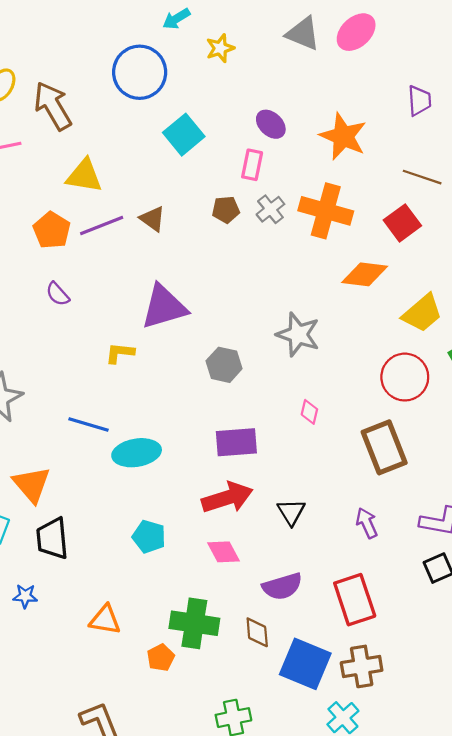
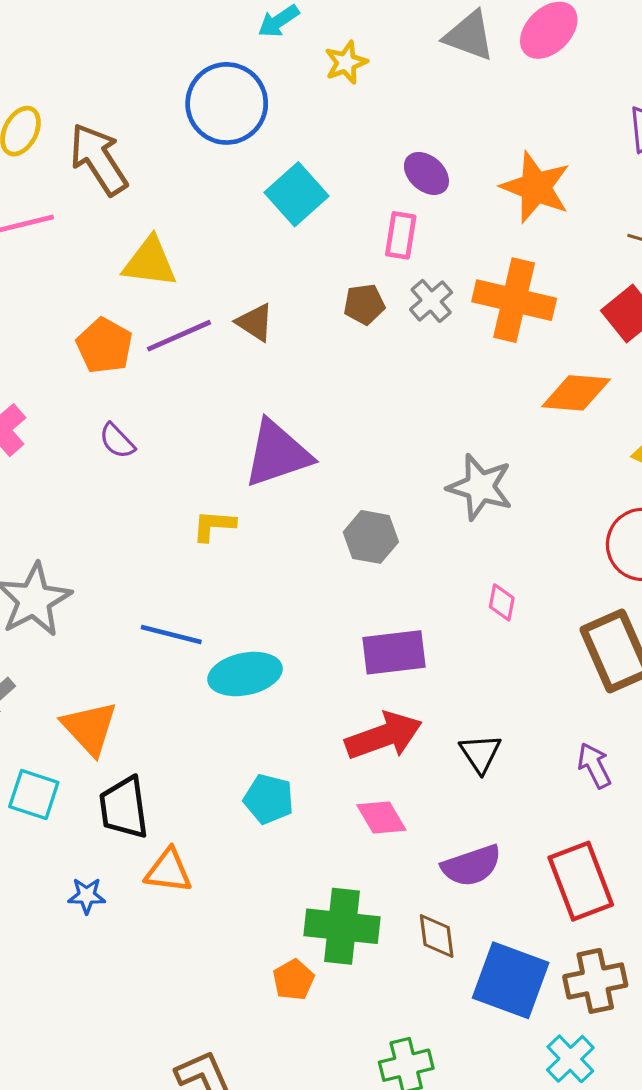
orange triangle: (105, 620) -> (168, 871), moved

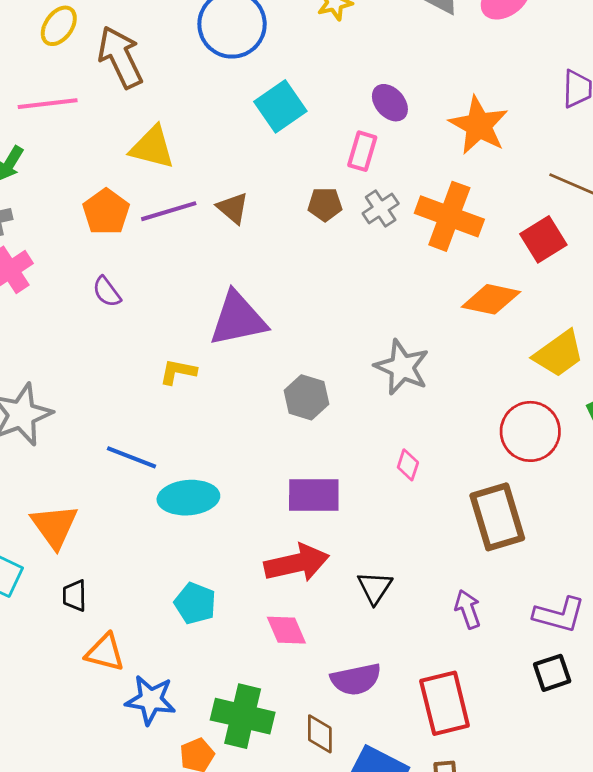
black trapezoid: (124, 808) -> (75, 596), size x0.6
blue star: (87, 896) -> (151, 700), moved, size x1.6

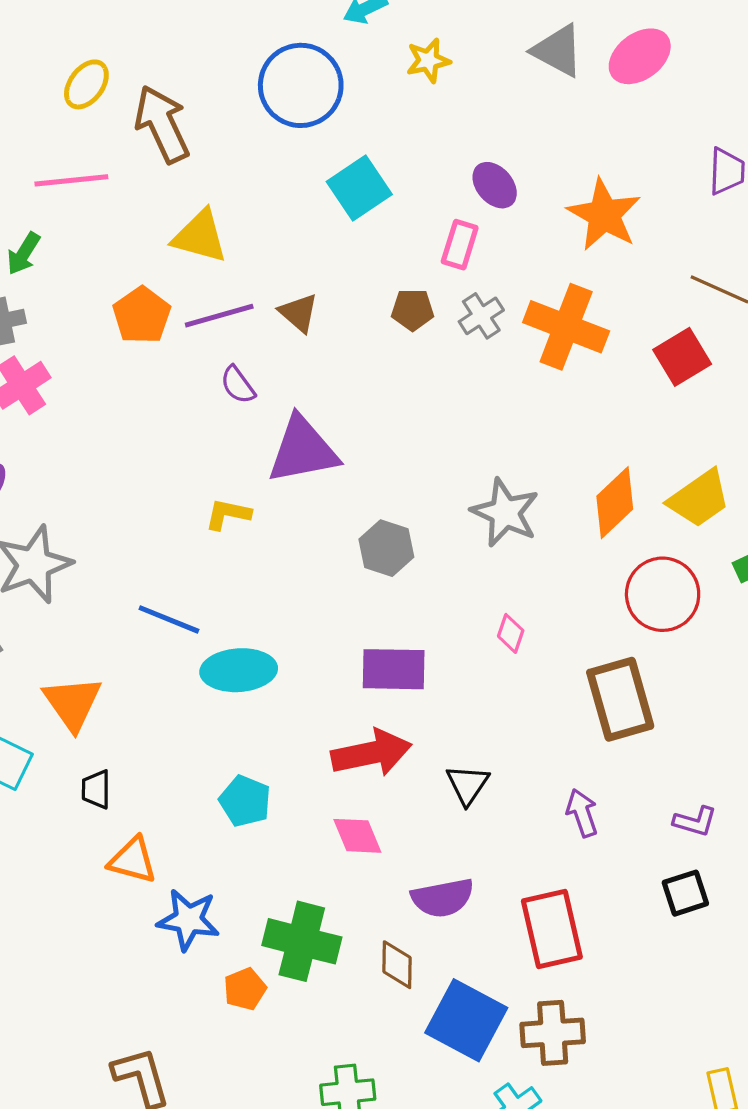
purple semicircle: (107, 292) -> (238, 385), moved
orange diamond: (491, 299) -> (615, 503), moved, turned -56
purple L-shape: (559, 615) -> (695, 821), size x0.7

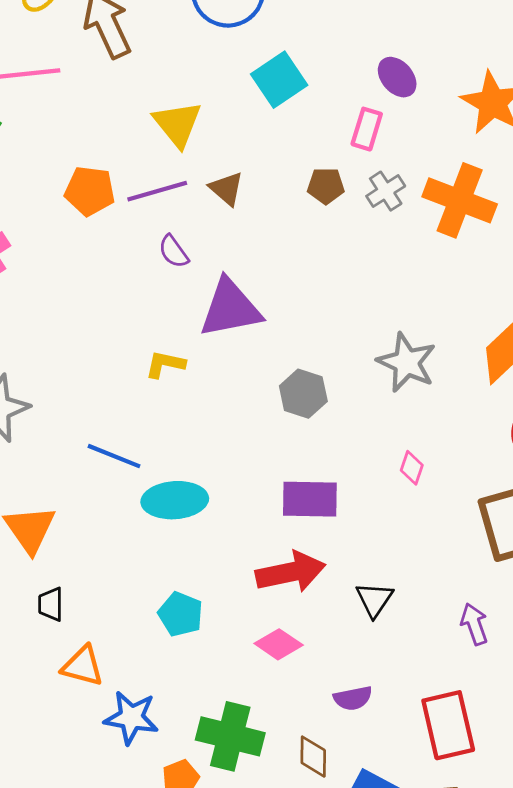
yellow triangle: (200, 236) -> (177, 124), moved, turned 36
orange pentagon: (142, 315) -> (90, 191), turned -30
pink diamond: (357, 836) -> (279, 644), turned -33
purple semicircle: (443, 898) -> (353, 698), size x0.7

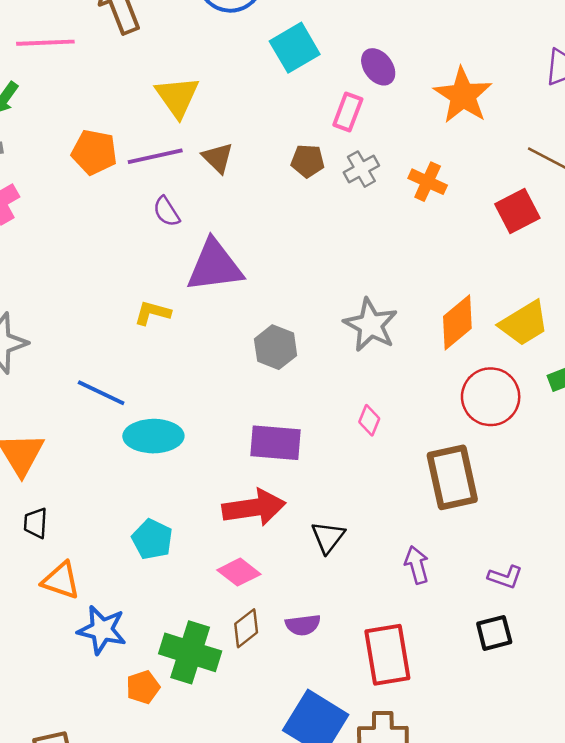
cyan square: (279, 80) -> (295, 48), moved
orange cross: (460, 200) -> (428, 182), size x0.6
brown diamond: (313, 757) -> (246, 628), moved, turned 48

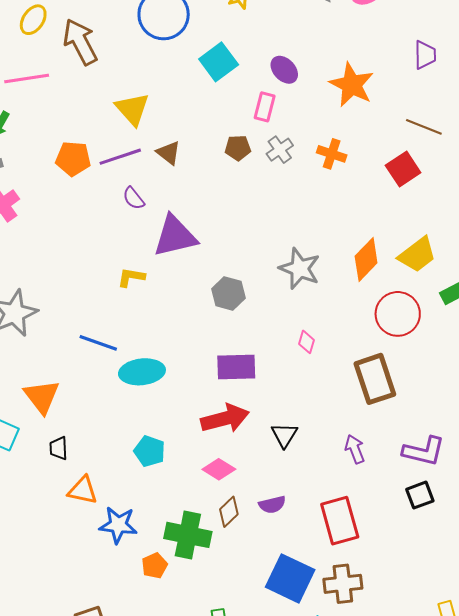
purple L-shape: (505, 577) -> (424, 451), size x1.6

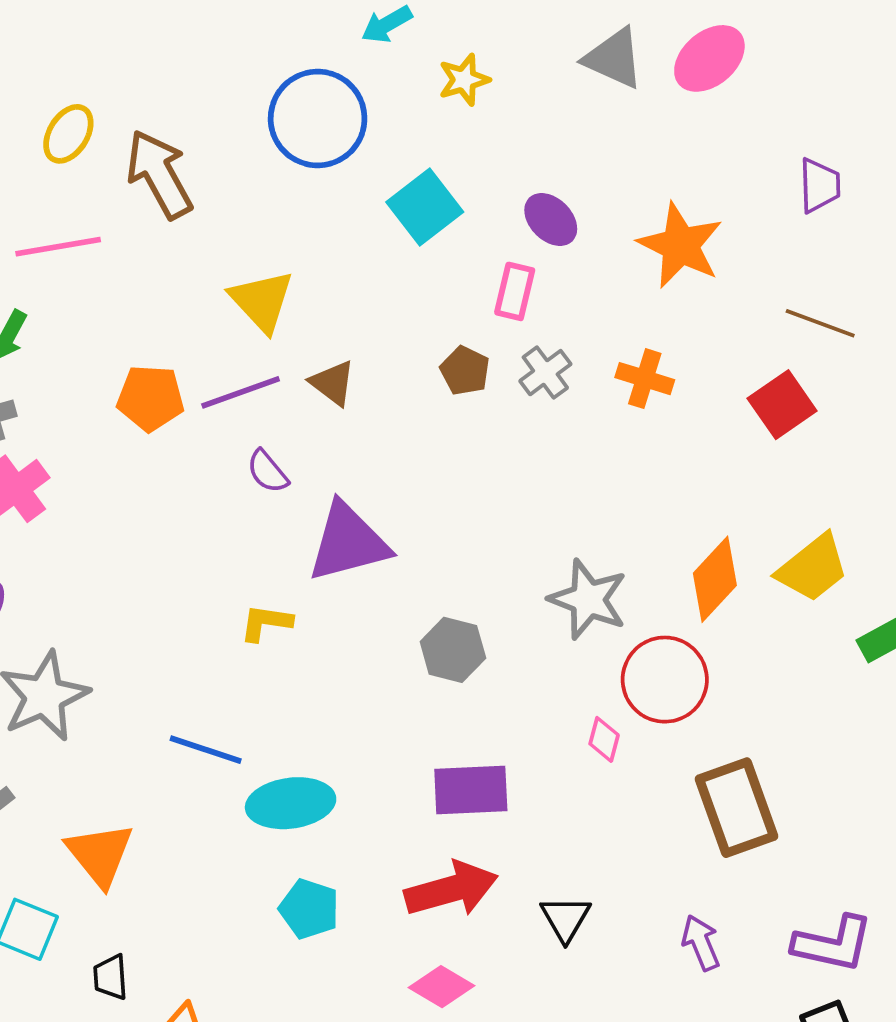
brown pentagon: (238, 148) -> (465, 371), turned 30
red circle: (398, 314) -> (665, 680), moved
black trapezoid: (59, 448) -> (110, 977), moved
cyan pentagon: (149, 451) -> (309, 909), moved

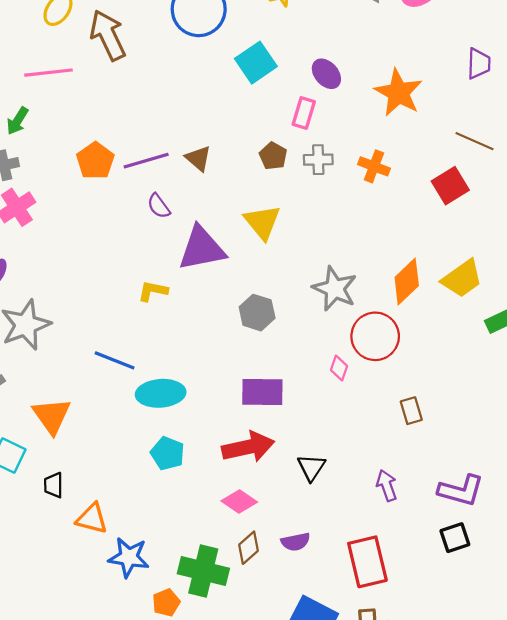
yellow triangle: (262, 301) -> (262, 222), moved
gray cross: (545, 373) -> (318, 160), turned 32
orange pentagon: (150, 398) -> (95, 161), turned 30
brown rectangle: (736, 808) -> (411, 411), size x0.5

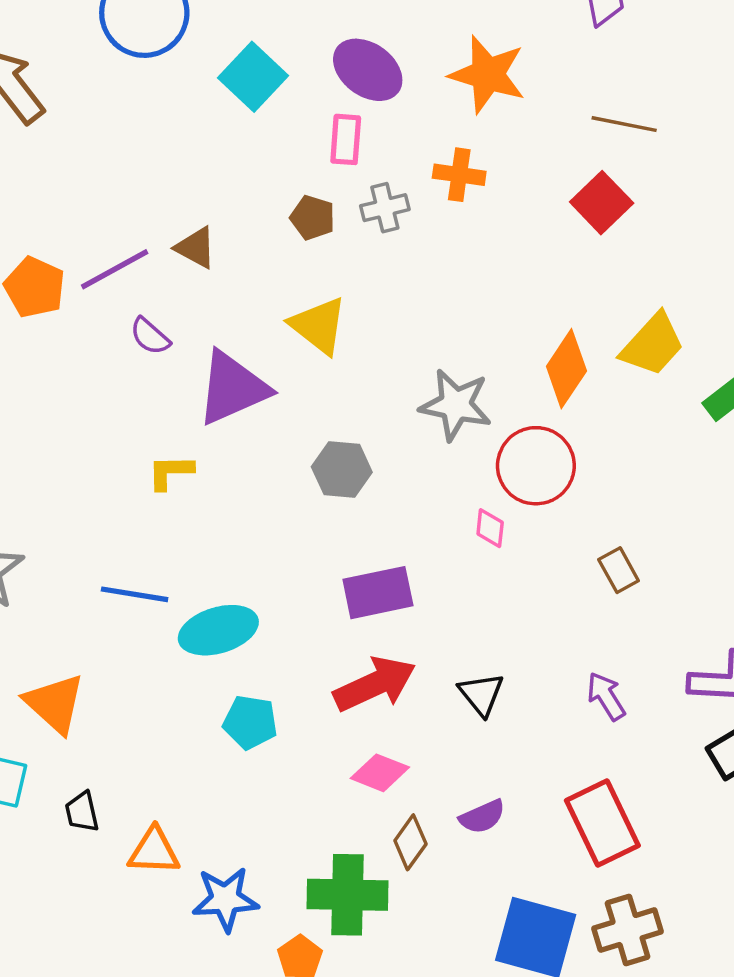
purple ellipse: (326, 74) -> (368, 70), size x1.4
orange cross: (374, 166) -> (459, 175), moved

